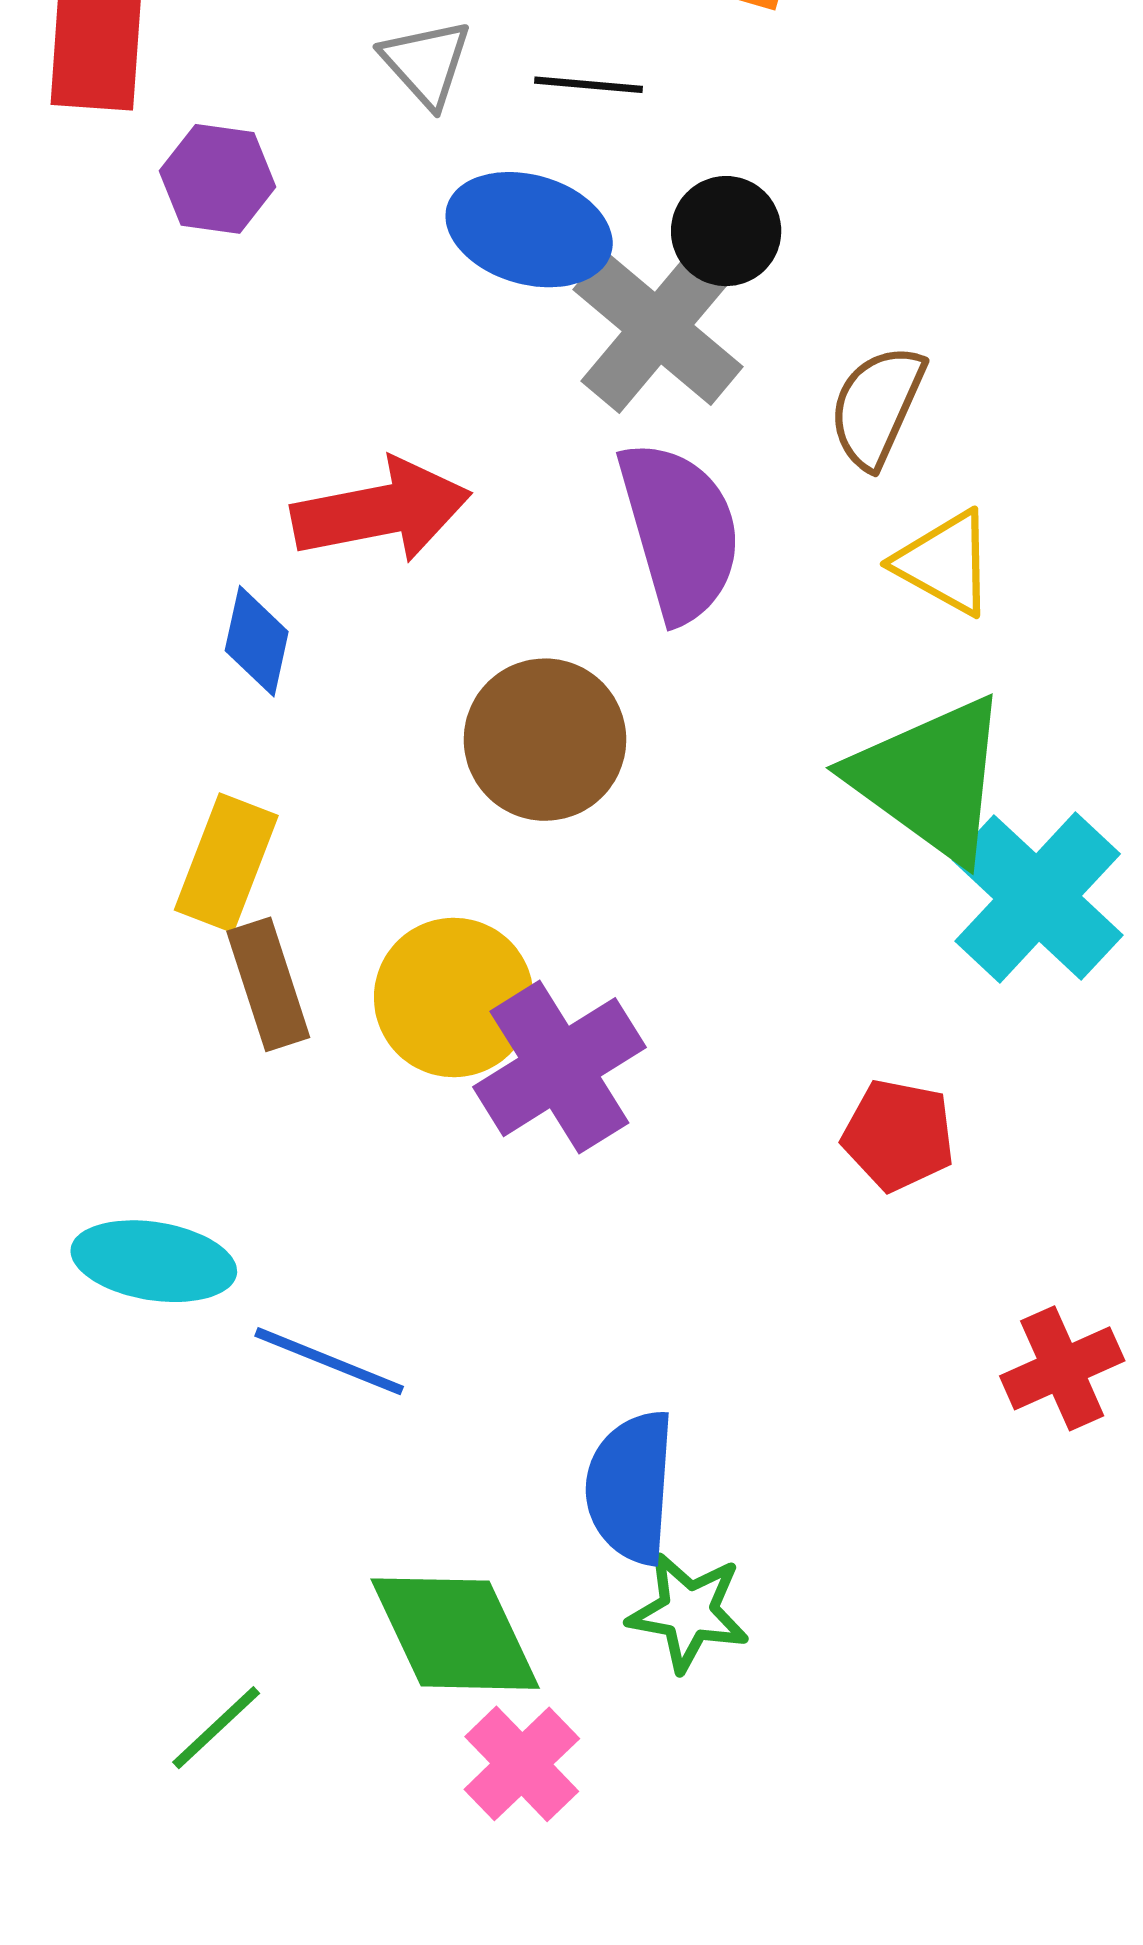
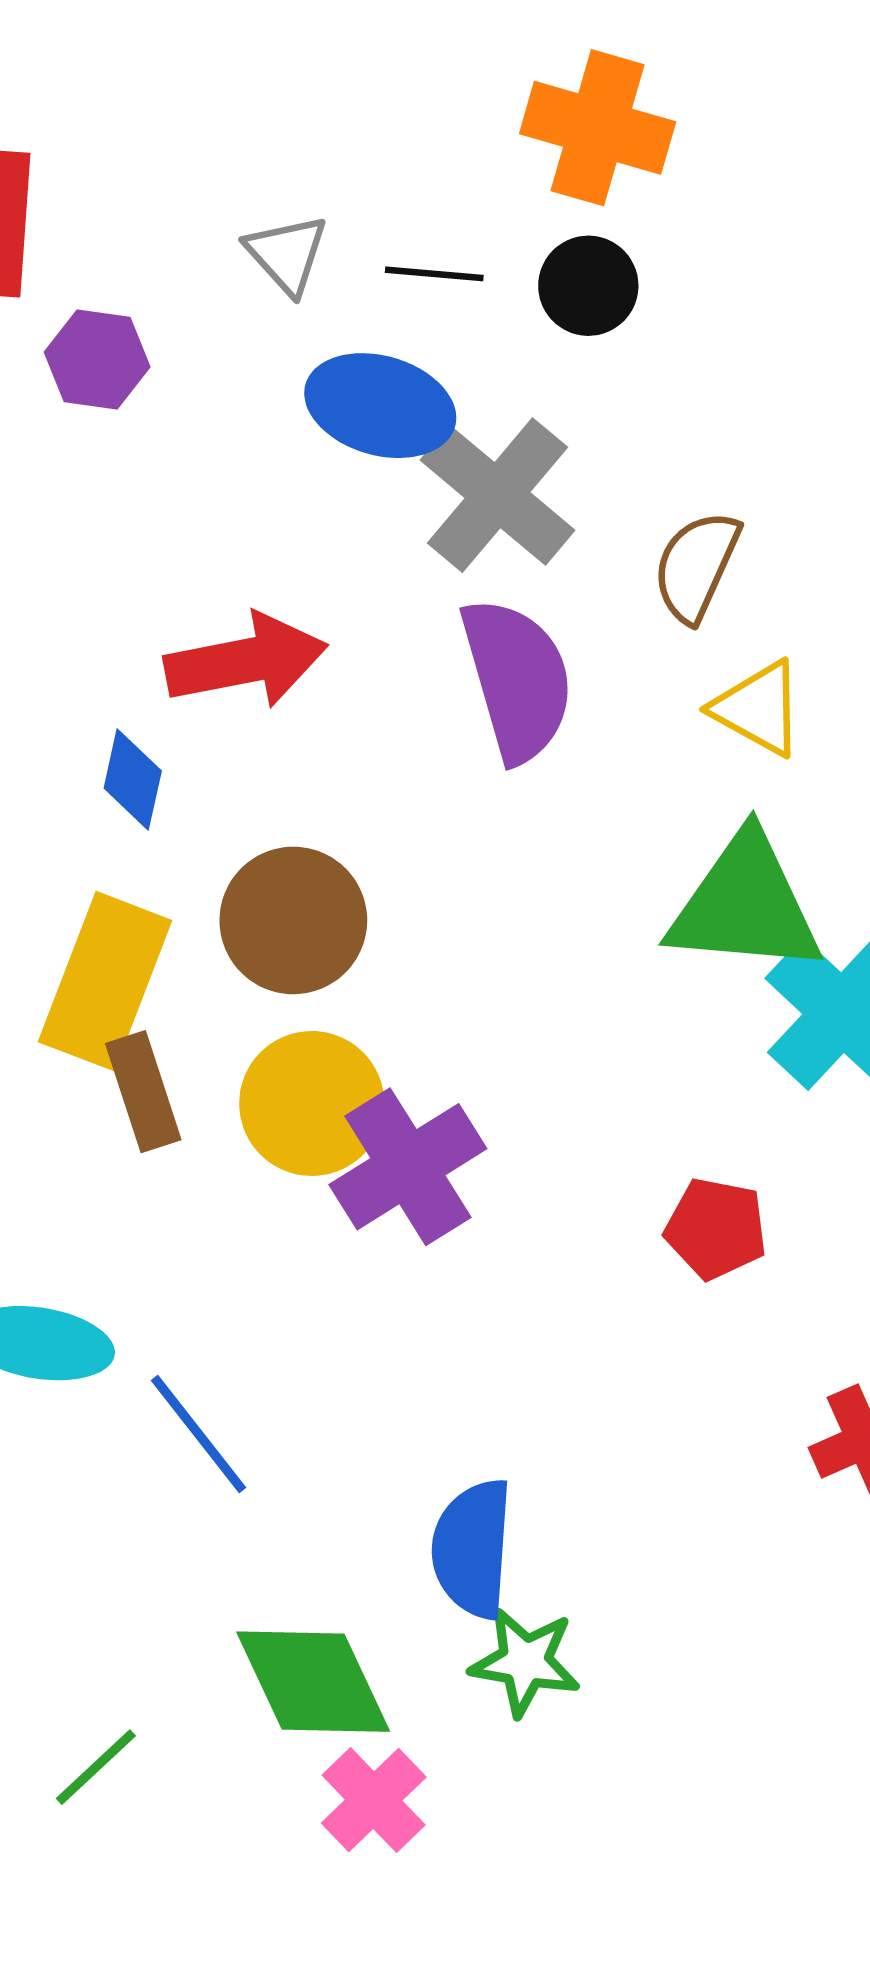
black circle: (726, 231) -> (588, 286), moved
brown circle: (545, 740) -> (293, 920), moved
green triangle: (930, 779) -> (745, 905), turned -31
yellow rectangle: (226, 863) -> (105, 981), size x1.4
blue line: (329, 1361) -> (199, 1434), turned 30

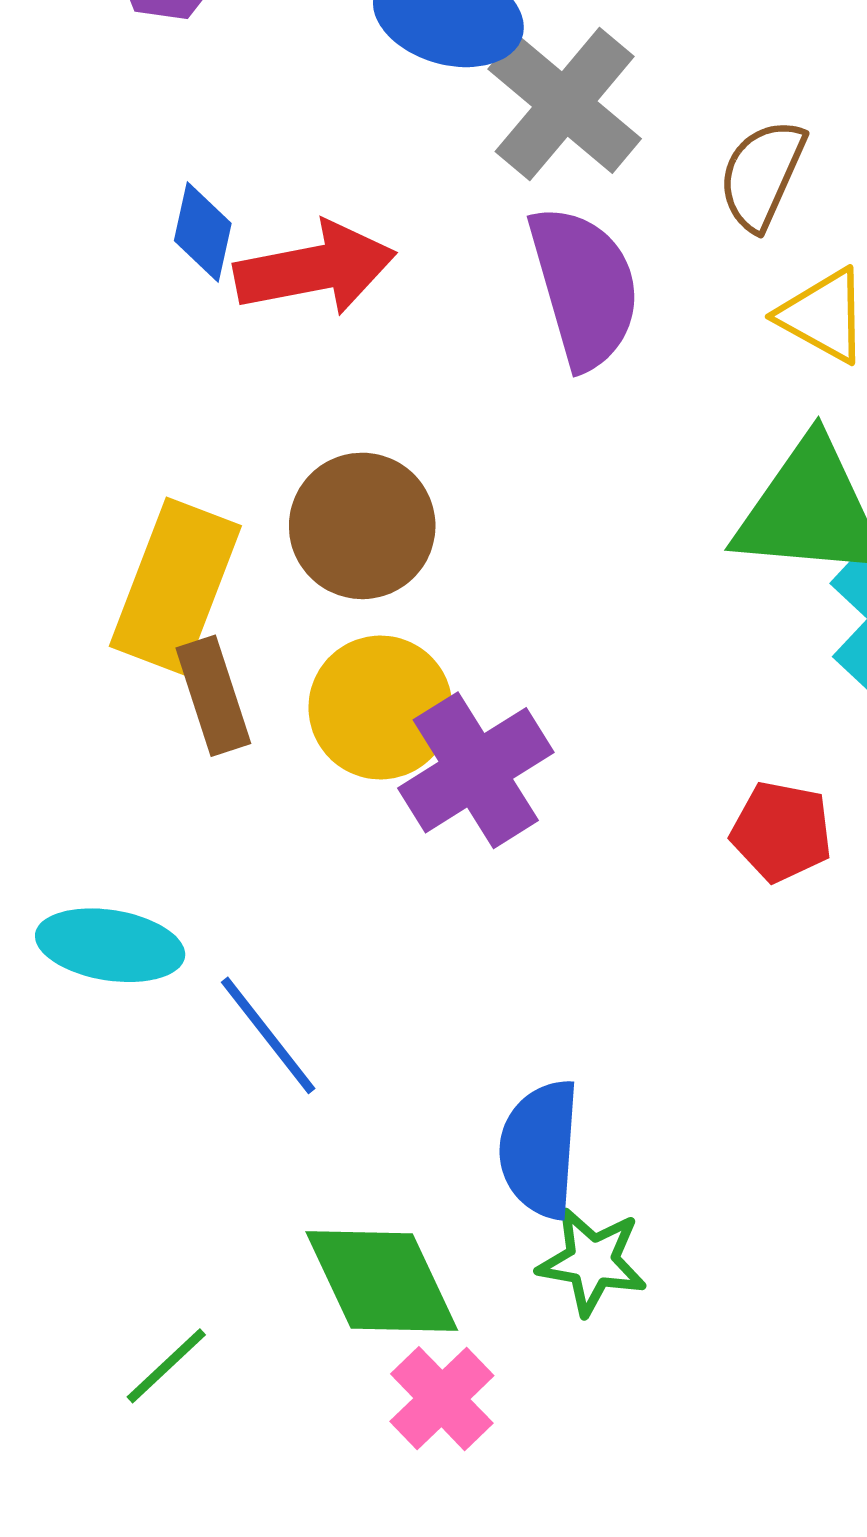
blue diamond: (133, 780) -> (203, 232), moved

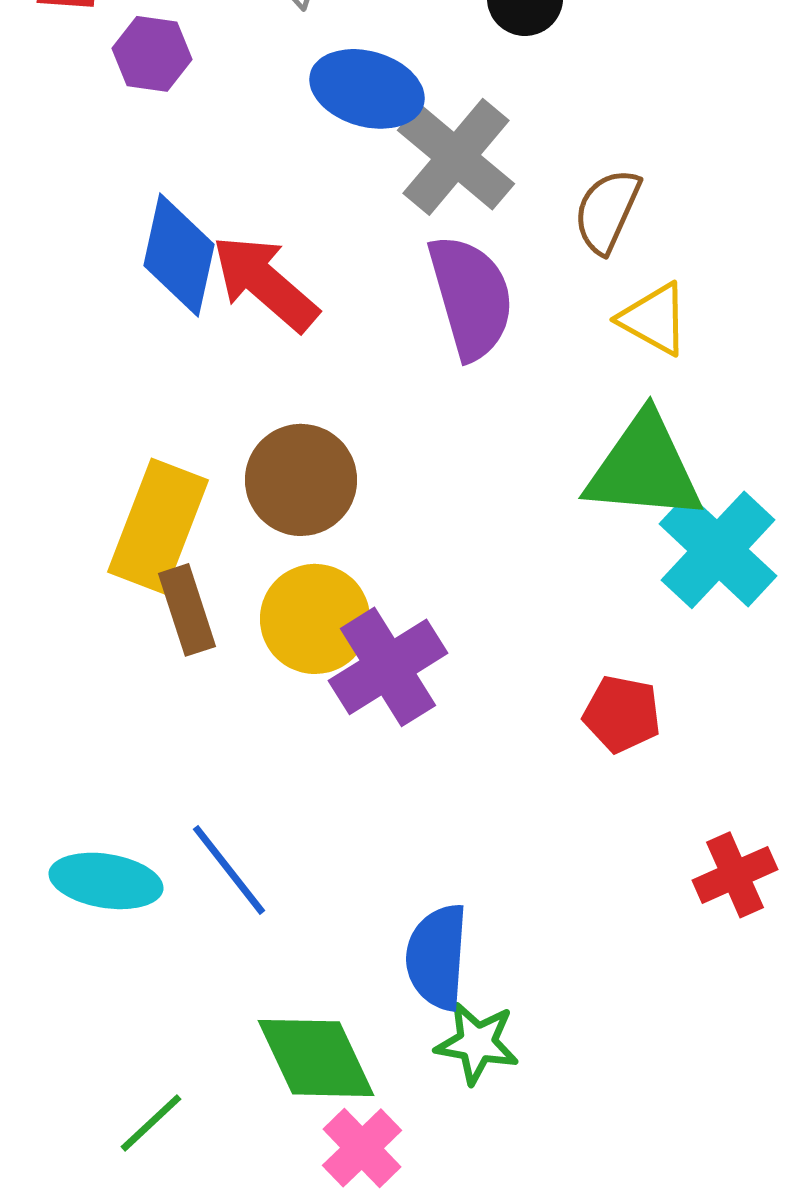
blue diamond: (203, 232) -> (179, 255), size x1.6
red arrow: (315, 269) -> (265, 283), turned -128
cyan ellipse: (110, 945) -> (106, 881), moved

